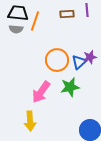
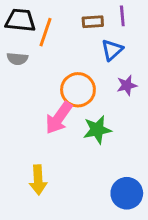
gray semicircle: (16, 29) -> (17, 59), moved
blue triangle: (79, 62) -> (112, 50), moved
pink arrow: (41, 92) -> (59, 118), moved

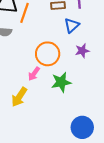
pink arrow: (59, 118) -> (34, 74), size x0.6
yellow arrow: (38, 180) -> (19, 97), moved, turned 36

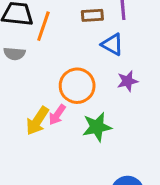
blue triangle: (72, 25) -> (112, 44), turned -49
yellow arrow: (19, 97) -> (37, 121), moved

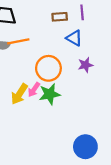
orange line: (43, 26) -> (18, 41), moved, turned 60
green star: (97, 127) -> (50, 94), moved

